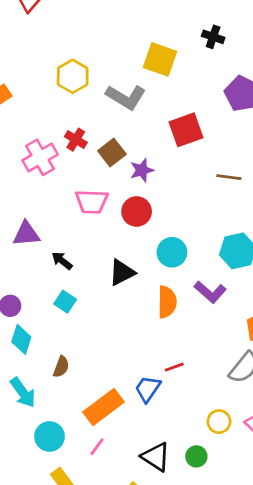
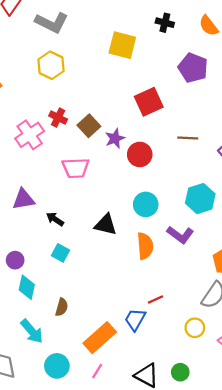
gray L-shape: (126, 97) -> (52, 23), moved
red circle: (137, 211) -> (140, 154), moved
black triangle: (122, 272) -> (106, 225), turned 45
yellow circle: (219, 422) -> (195, 328), moved

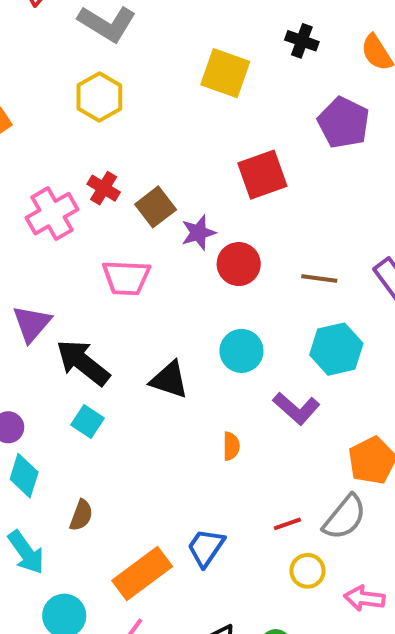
brown line: (188, 138) -> (319, 279), moved
purple triangle: (23, 199) -> (32, 324), turned -45
black arrow: (55, 219) -> (83, 363), size x1.8
orange semicircle: (145, 246) -> (231, 446), moved, size x0.6
red line: (156, 300) -> (287, 524), moved

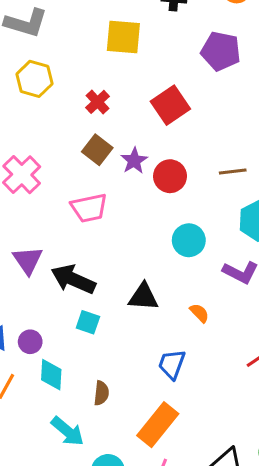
red cross: (104, 188) -> (97, 102), moved, turned 30
black triangle: (169, 380) -> (143, 297), moved
orange semicircle: (231, 446) -> (199, 313), turned -30
blue trapezoid: (206, 548) -> (172, 364), moved

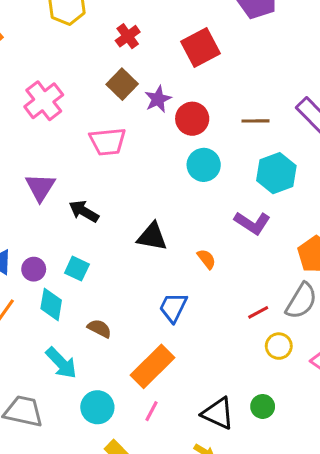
cyan circle: (189, 240) -> (204, 165), moved
black arrow: (73, 279) -> (84, 211), size x0.7
cyan square: (88, 322) -> (77, 269), moved
brown semicircle: (101, 393) -> (99, 328), turned -75

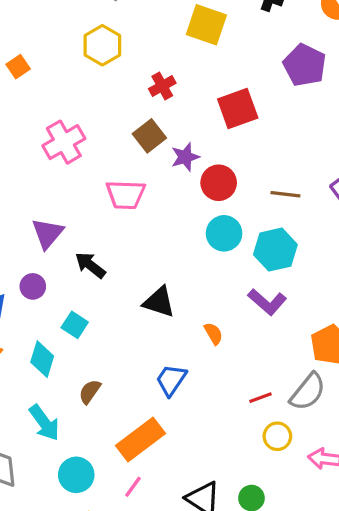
cyan hexagon: (276, 173) -> (275, 250), moved
purple circle: (34, 269) -> (33, 286), moved
brown semicircle: (99, 328) -> (90, 392), turned -90

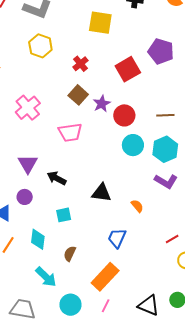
purple pentagon: (305, 65) -> (161, 51), moved
cyan square: (75, 325) -> (64, 215), moved, turned -35

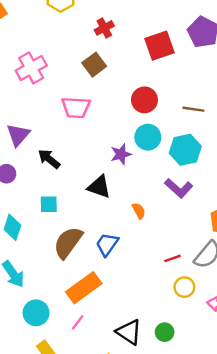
purple star: (102, 104) -> (121, 154), moved
brown semicircle: (70, 254) -> (68, 242), moved, size x1.8

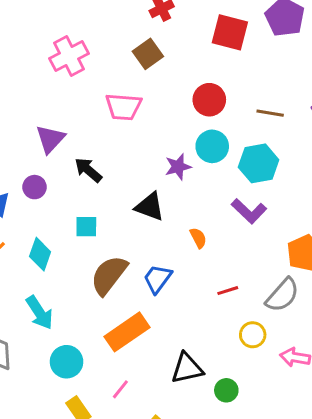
red square: (159, 46) -> (230, 32), turned 32
red line: (173, 258) -> (228, 291), moved
pink line: (78, 322) -> (120, 389), moved
black triangle: (129, 332) -> (187, 368), moved, turned -48

